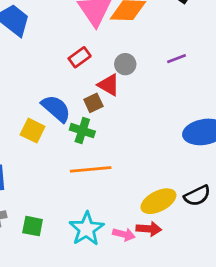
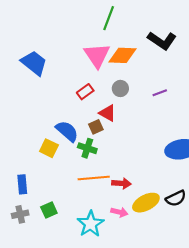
gray circle: (125, 64) -> (120, 88), moved
green square: (33, 226) -> (49, 210), moved, turned -35
red arrow: (149, 229) -> (121, 183), moved
pink arrow: (124, 234) -> (119, 212), moved

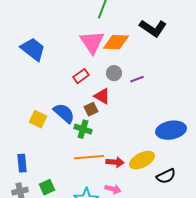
purple line: (160, 93) -> (137, 79), moved
yellow square: (49, 148) -> (38, 119), moved
yellow ellipse: (146, 203) -> (142, 160), moved

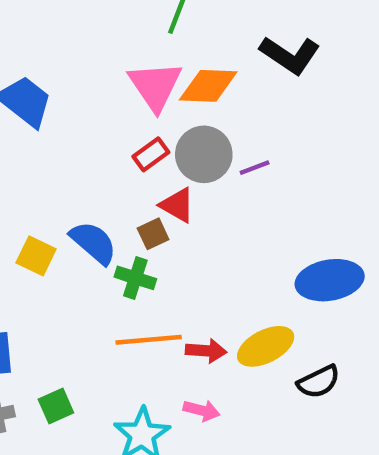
gray circle: (114, 73) -> (204, 154), size x1.6
red rectangle: (81, 76) -> (151, 154), moved

